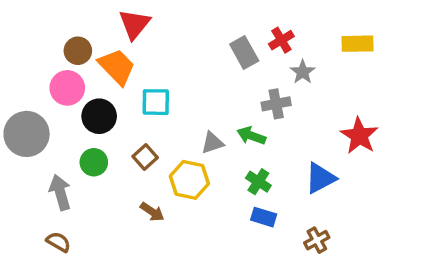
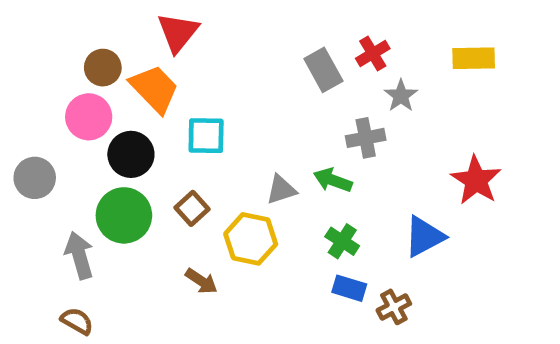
gray circle: (27, 134) -> (35, 178), size x0.7
green circle: (94, 162) -> (124, 215), size x1.5
brown cross: (317, 240) -> (394, 307), moved

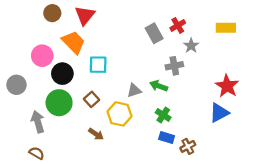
brown circle: (103, 68) -> (52, 13), moved
blue triangle: (424, 237) -> (219, 113), moved

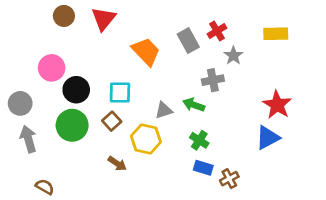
orange trapezoid: (74, 42) -> (146, 51), moved
cyan square: (98, 65) -> (120, 92), moved
gray arrow: (38, 122) -> (28, 139), moved

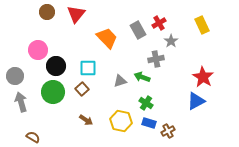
yellow rectangle: (276, 34) -> (202, 25), turned 66
yellow hexagon: (146, 139) -> (121, 121), moved

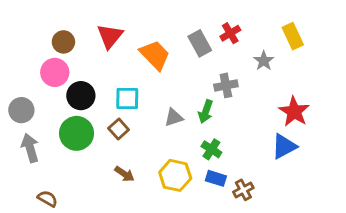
brown circle: (47, 12) -> (63, 42), moved
red triangle: (76, 14) -> (110, 36), moved
gray star: (171, 41) -> (264, 61), moved
green arrow: (142, 77) -> (206, 112), turned -91

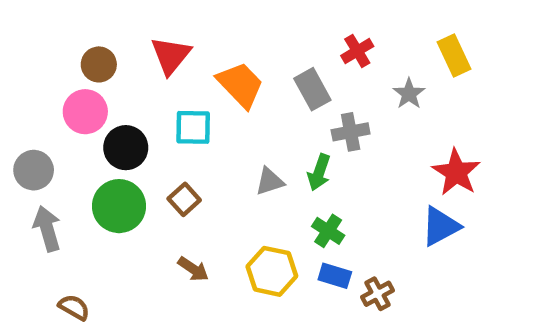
gray rectangle: (200, 43) -> (312, 89), moved
cyan square: (127, 99) -> (193, 127), moved

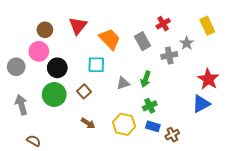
cyan square: (193, 127) -> (96, 65), moved
gray cross: (351, 132) -> (169, 55), moved
gray circle: (34, 170) -> (16, 67), moved
green cross: (328, 231) -> (150, 106), turned 32

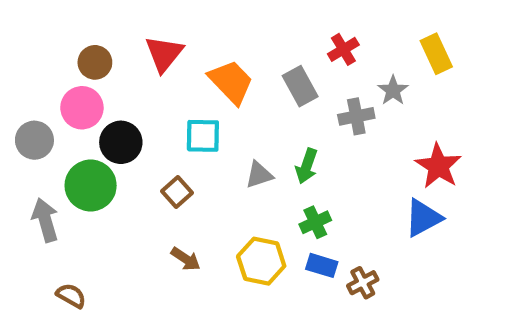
green circle: (54, 95) -> (91, 186), moved

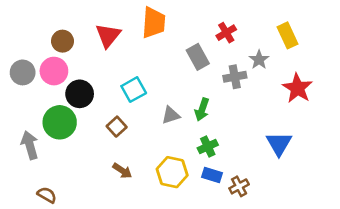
orange trapezoid: (231, 82) -> (154, 23), moved, turned 48
cyan square: (203, 136) -> (134, 90), turned -30
gray circle: (34, 140) -> (23, 72), moved
red star: (438, 166) -> (297, 88), moved
blue triangle: (423, 218) -> (279, 144), turned -32

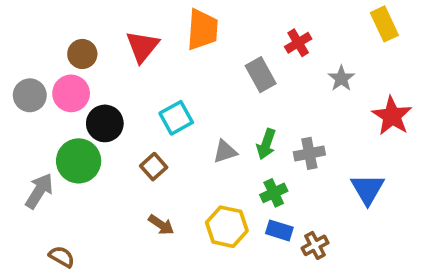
yellow rectangle: (287, 35) -> (384, 24), moved
gray cross: (235, 77) -> (309, 153), moved
gray arrow: (30, 145) -> (39, 191), turned 48

